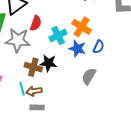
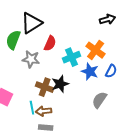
gray star: (18, 40) -> (31, 59), size x0.7
black star: (49, 63) -> (60, 84), turned -30

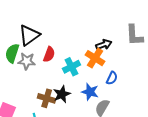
black arrow: (107, 19) -> (104, 45), moved
gray star: (31, 59) -> (27, 61), moved
blue star: (90, 72) -> (90, 92), moved

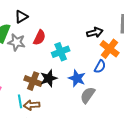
black triangle: (29, 35) -> (21, 17), size x0.6
orange cross: (95, 58) -> (110, 49), moved

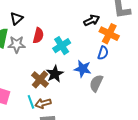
brown cross: (33, 81) -> (40, 79), turned 30

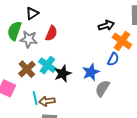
cyan cross: (62, 46) -> (47, 65), moved, turned -30
blue star: (83, 69) -> (91, 72), turned 30
brown cross: (40, 79) -> (27, 69), moved

